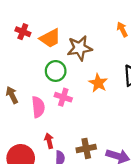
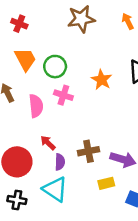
orange trapezoid: (50, 38) -> (25, 59), moved, turned -90
brown star: (80, 48) -> (81, 19), moved
red arrow: (49, 141) -> (48, 143), turned -32

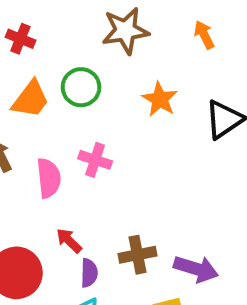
orange trapezoid: (25, 59) -> (31, 99), turned 65
green circle: (55, 67) -> (81, 87), moved
orange star: (102, 80) -> (160, 99), moved

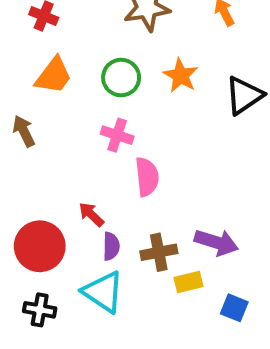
green circle: (81, 87) -> (121, 78), moved
pink semicircle: (49, 178) -> (147, 177), moved
brown cross: (138, 255) -> (159, 252), moved

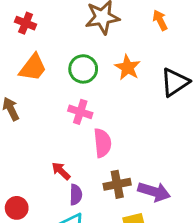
red circle: (40, 246) -> (17, 208), moved, size x0.6
brown cross: (159, 252) -> (117, 184), moved

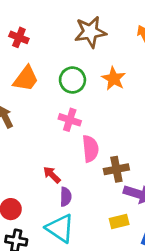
brown cross: (117, 184) -> (116, 169), moved

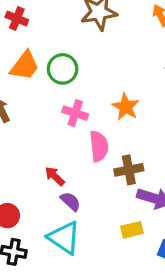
orange star: (114, 79) -> (126, 107), moved
green circle: (72, 80) -> (63, 69), moved
purple semicircle: (66, 197) -> (70, 201), turned -48

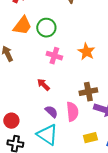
pink semicircle: (99, 146) -> (72, 112), moved
red arrow: (55, 176) -> (43, 85), moved
yellow rectangle: (132, 230) -> (90, 138), moved

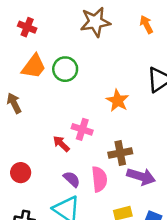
pink cross: (54, 56) -> (82, 129), moved
red circle: (11, 121) -> (21, 173), moved

